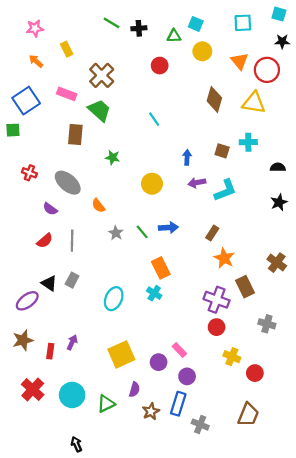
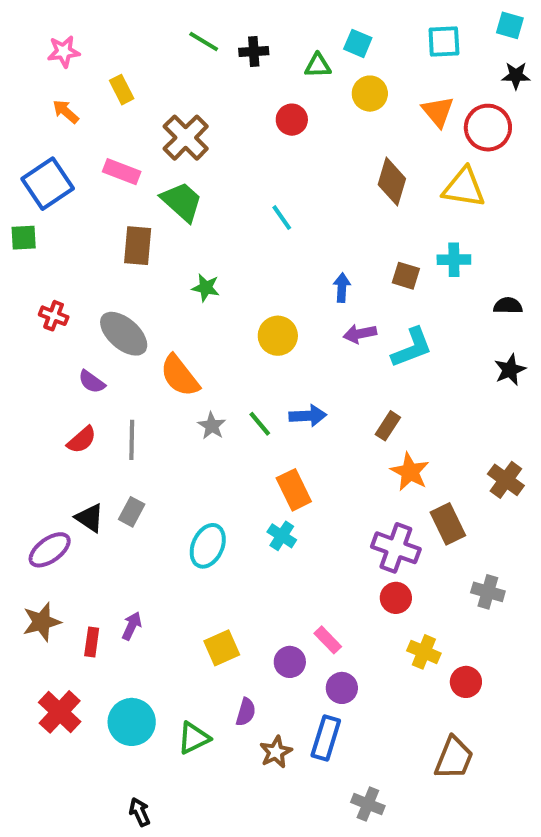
orange semicircle: (98, 206) -> (180, 376), size x1.6
yellow square: (121, 354) -> (222, 648), size x0.7
gray cross: (200, 425) -> (368, 804), moved

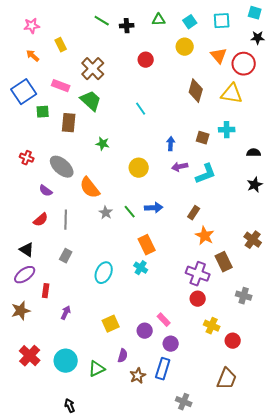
cyan square: (358, 43) -> (190, 22), moved, turned 32
green triangle: (318, 66) -> (159, 20), moved
green square: (24, 238) -> (43, 112), moved
black triangle: (90, 518) -> (27, 250), moved
red rectangle: (92, 642) -> (46, 291), moved

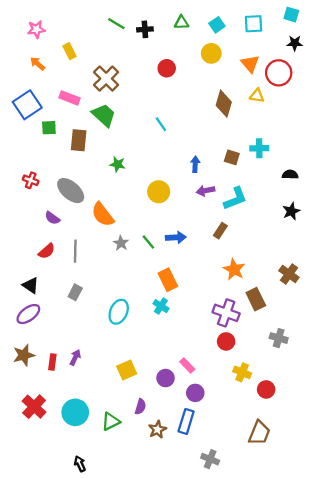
yellow triangle: (232, 94) -> (257, 96), moved, size x0.6
brown rectangle: (194, 213) -> (220, 231), moved
red rectangle: (46, 291) -> (52, 362), moved

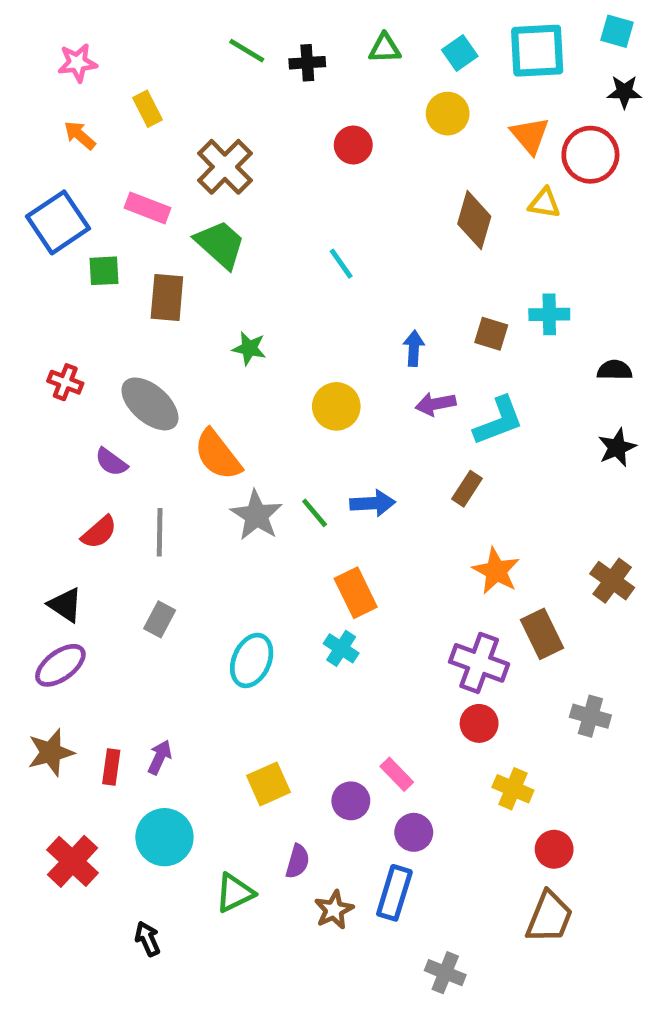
cyan square: (254, 24) -> (537, 51), size x1.4
gray star: (121, 243) -> (256, 515), size x1.5
red circle: (266, 389) -> (554, 849), moved
cyan circle: (75, 412) -> (164, 837), moved
black arrow: (80, 464) -> (148, 939), moved

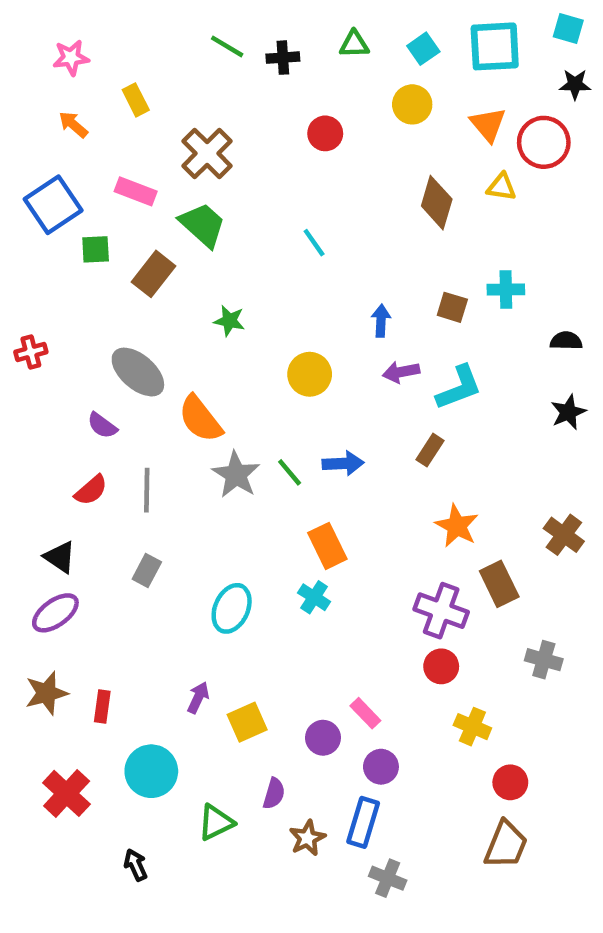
brown rectangle: (167, 297) -> (154, 274), turned 33
red cross: (65, 382) -> (31, 352), moved, turned -36
purple arrow: (160, 757) -> (198, 698), moved
gray cross: (445, 973) -> (388, 878), moved

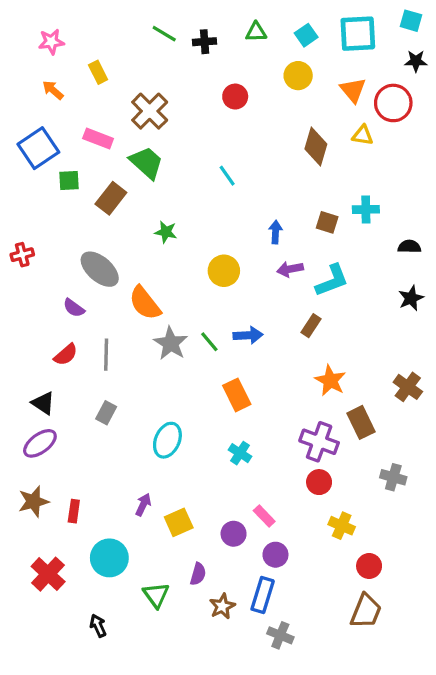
cyan cross: (314, 597) -> (240, 453), moved
green triangle: (216, 822) -> (156, 595), turned -40

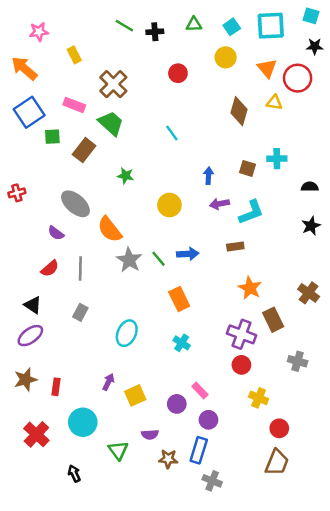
orange arrow: (53, 90) -> (24, 68), moved, size x1.6
brown rectangle: (311, 326) -> (235, 247), turned 49
purple semicircle: (198, 574) -> (150, 434), turned 70
brown star: (222, 606) -> (168, 459), turned 30

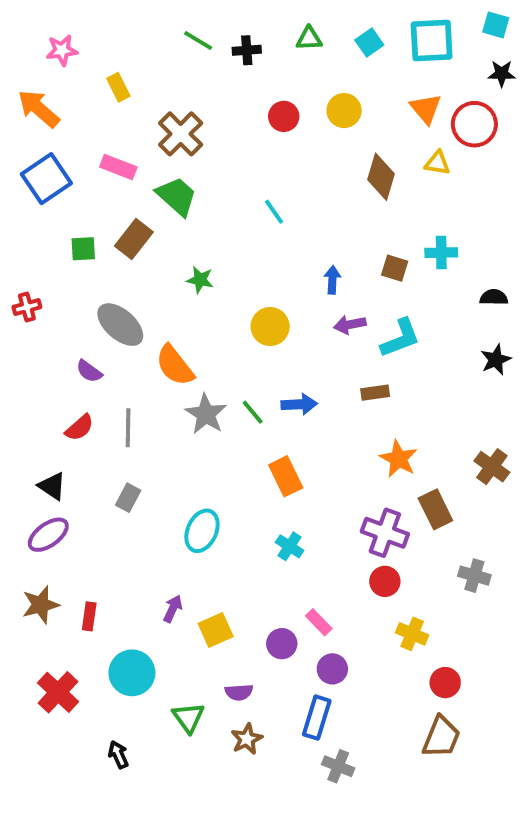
yellow circle: (226, 57) -> (344, 111), moved
green square: (52, 137) -> (83, 249), moved
brown star: (168, 459) -> (247, 739), moved, turned -30

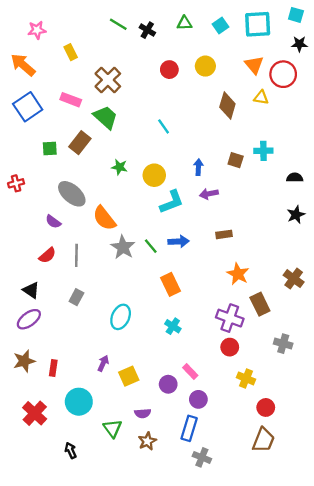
black cross: (247, 50) -> (147, 30), turned 35
yellow circle: (270, 327) -> (154, 175), moved
cyan L-shape: (400, 338) -> (172, 202), moved

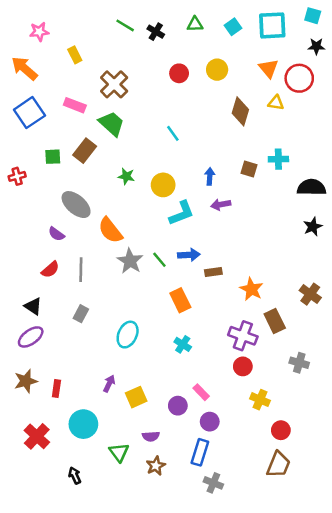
black semicircle: (295, 178) -> (312, 187), size x1.6
red cross: (16, 183) -> (17, 176), moved
brown rectangle: (224, 234) -> (213, 272), moved

